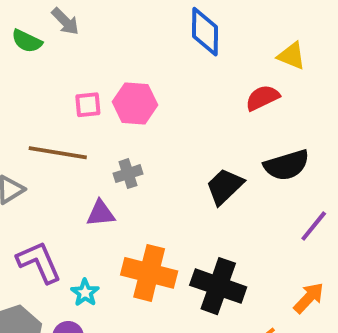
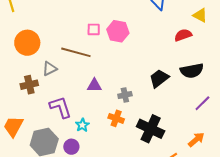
gray cross: (128, 174) -> (125, 95), moved
orange cross: (149, 273) -> (116, 118), size x0.6

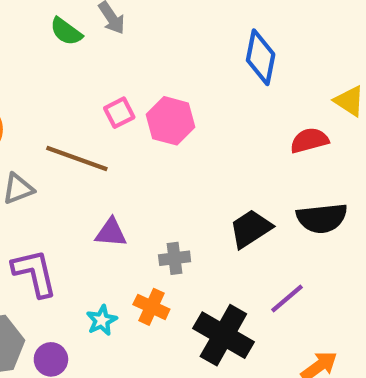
pink square: (94, 29) -> (119, 113), turned -32
purple line: (202, 103) -> (287, 299), moved
cyan star: (82, 125) -> (102, 320), moved

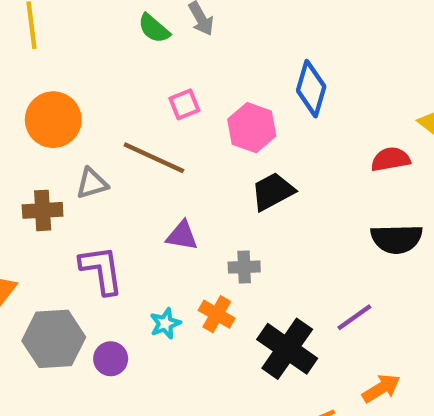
blue diamond: (261, 57) -> (311, 89), moved
pink square: (119, 113) -> (184, 104), moved
black trapezoid: (251, 229) -> (273, 191), moved

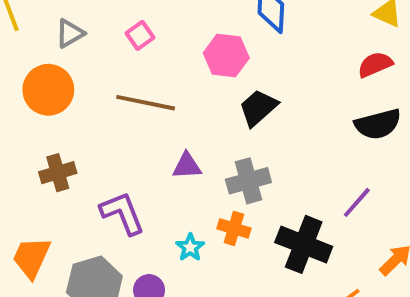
pink square: (184, 104) -> (140, 35), moved
red semicircle: (391, 159) -> (375, 65), moved
gray triangle: (92, 183) -> (70, 33), moved
gray cross: (244, 267) -> (248, 181), size x1.5

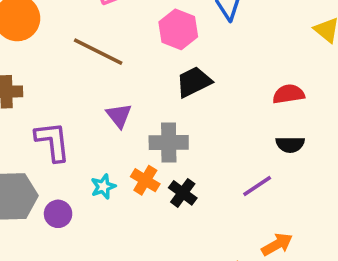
red semicircle: (375, 65) -> (289, 94), moved
black semicircle: (378, 124) -> (290, 144), moved, size x0.7
purple triangle: (187, 166) -> (119, 116), turned 40
black cross: (304, 244) -> (183, 193), moved, size x0.6

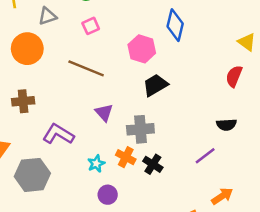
red semicircle: (289, 94) -> (234, 76), moved, turned -55
purple L-shape: (53, 142) -> (58, 134), turned -48
purple circle: (58, 214) -> (108, 195), moved

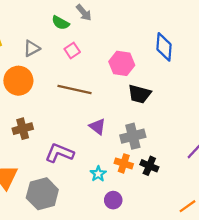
blue diamond: (175, 25) -> (164, 47), moved
black trapezoid: (155, 85) -> (139, 94), turned -125

